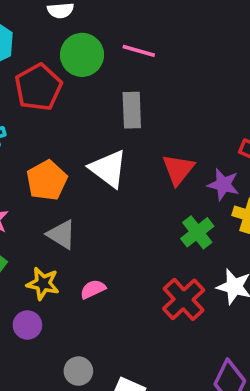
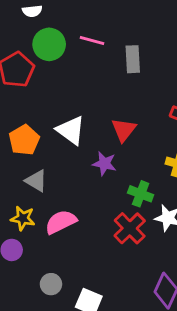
gray rectangle: (132, 110) -> (133, 59), moved
purple star: (223, 185) -> (104, 164), moved
green cross: (197, 232) -> (141, 194), moved, turned -30
pink semicircle: (93, 289) -> (61, 222), size x1.6

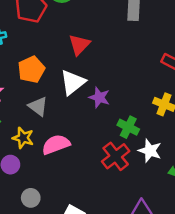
white triangle: (71, 130) -> (73, 82), moved, turned 40
red triangle: (124, 130) -> (79, 45), moved
gray circle: (51, 284) -> (31, 198), moved

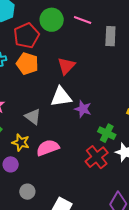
orange pentagon: (31, 70) -> (27, 64), moved, turned -30
white triangle: (73, 82) -> (61, 97), turned 30

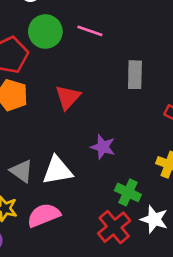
gray rectangle: (110, 36) -> (135, 75), moved
white triangle: (61, 97) -> (57, 170), moved
purple star: (83, 109) -> (103, 147), moved

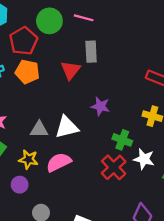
gray rectangle: (135, 75) -> (91, 52), moved
gray triangle: (22, 171) -> (39, 130), turned -30

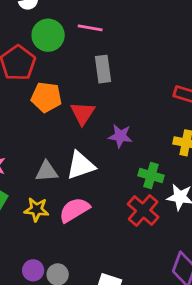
red triangle: (70, 70) -> (83, 113), moved
orange pentagon: (27, 72) -> (46, 97), moved
purple circle: (20, 185) -> (33, 270), moved

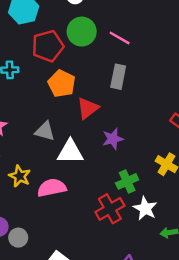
purple star: (120, 136) -> (113, 139), turned 30
gray triangle: (47, 171) -> (45, 131), moved
green cross: (151, 176) -> (127, 181), turned 30

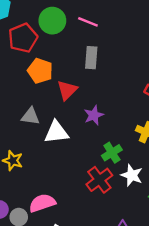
pink semicircle: (52, 188) -> (42, 203), moved

